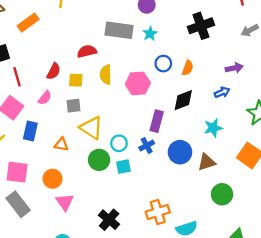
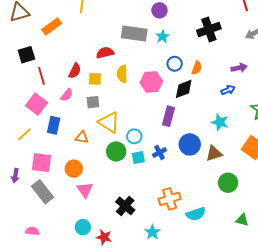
black diamond: (183, 100) -> (184, 89), moved
cyan star: (213, 128) -> (220, 122), turned 30
blue cross: (147, 146) -> (159, 152), moved

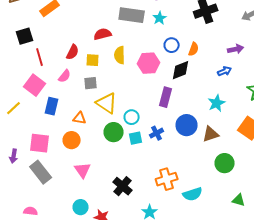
cyan star: (220, 122) -> (217, 103), turned 30
yellow line: (24, 134) -> (14, 108), moved
orange circle: (74, 169) -> (72, 140), moved

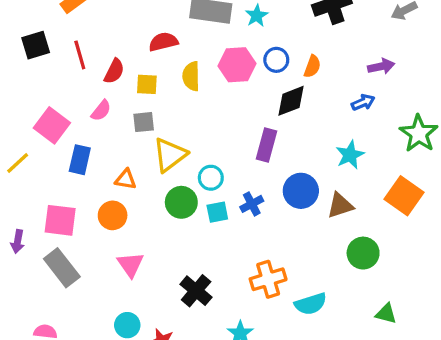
red line: (40, 57) -> (80, 55), moved
pink hexagon: (149, 63) -> (237, 65), moved
yellow triangle: (107, 103) -> (170, 155), turned 50

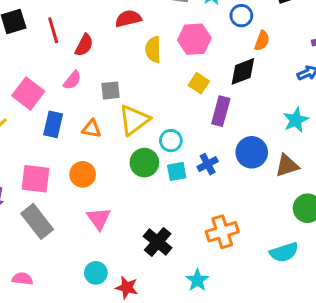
blue circle: (276, 60) -> (241, 16), moved
yellow square: (147, 84) -> (199, 83), moved, turned 30
orange triangle: (126, 179) -> (91, 129), moved
cyan semicircle: (311, 304) -> (284, 252), moved

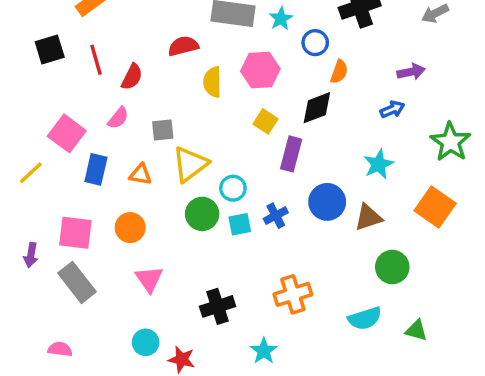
black cross: (158, 242) -> (218, 306), turned 32

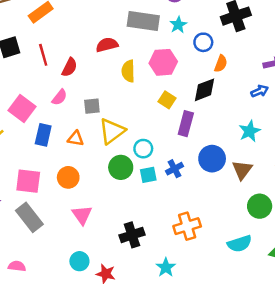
brown triangle: (368, 217) -> (242, 170), turned -35

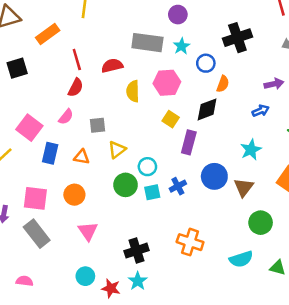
red line: (43, 55) -> (77, 60), moved
yellow triangle: (112, 131) -> (117, 150), size x0.7
orange cross: (187, 226) -> (190, 242), turned 35
cyan star: (166, 267) -> (138, 281), moved

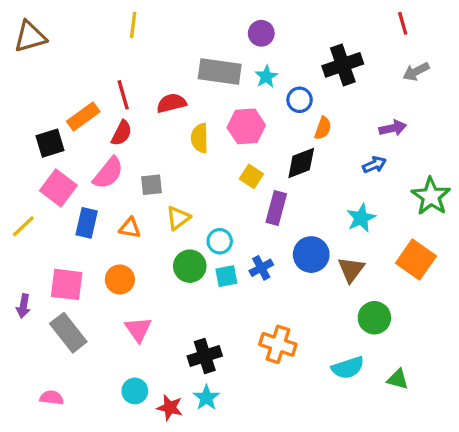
orange rectangle: (48, 34) -> (83, 116), moved
black square: (17, 68) -> (50, 143), moved
pink semicircle: (66, 117) -> (108, 173), size x1.5

